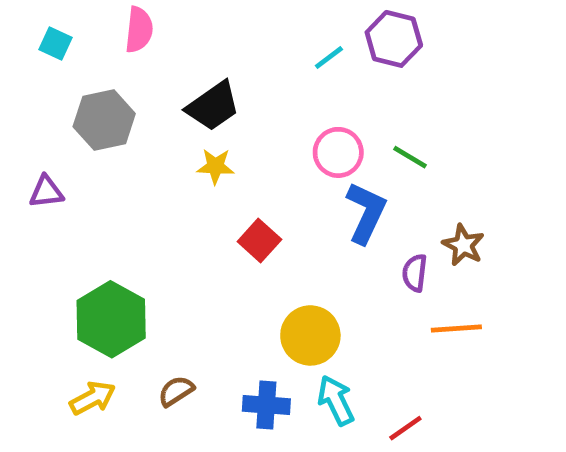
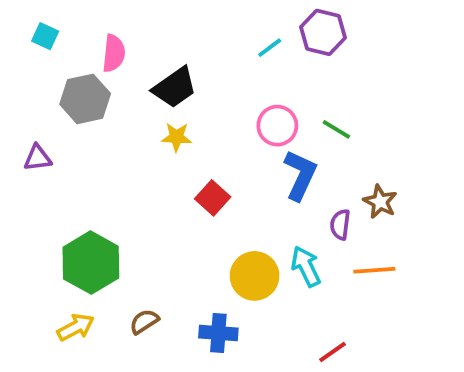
pink semicircle: (139, 30) -> (114, 53), moved
cyan arrow: (336, 400) -> (306, 266), moved

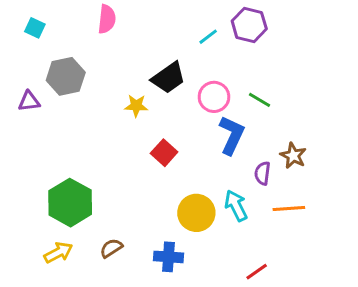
pink semicircle: (114, 53) -> (107, 19), moved
black trapezoid: (175, 88) -> (168, 78), moved
purple triangle: (38, 158) -> (29, 101), moved

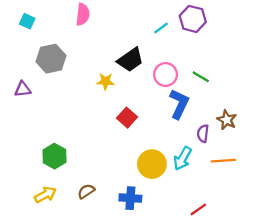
purple triangle: (29, 101) -> (23, 89), moved
green hexagon: (70, 203) -> (54, 156), size x0.7
cyan arrow: (236, 206) -> (183, 158), turned -125

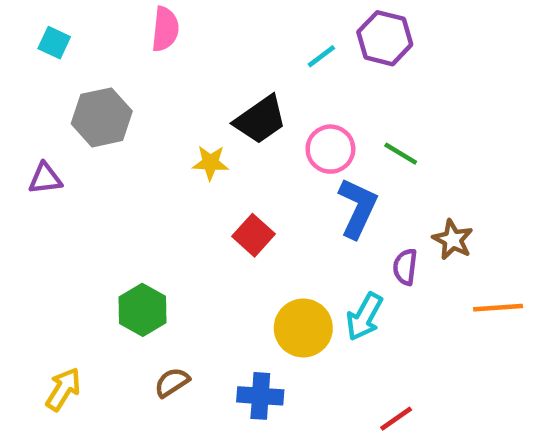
green hexagon: (54, 156) -> (143, 310), moved
orange line: (223, 161) -> (498, 308), moved
yellow arrow: (45, 195) -> (63, 389), moved, turned -30

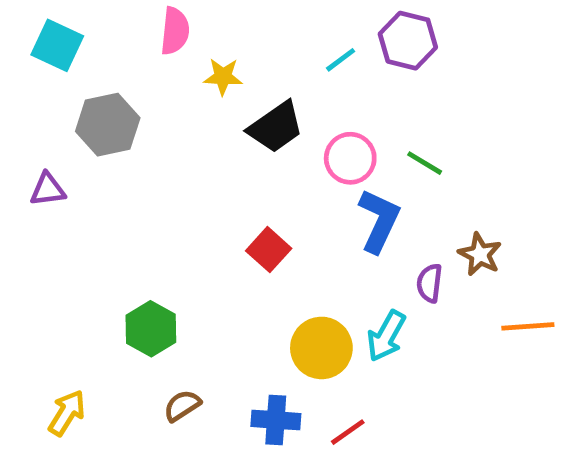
cyan square: (54, 43) -> (57, 45), size x1.5
yellow star: (210, 163) -> (223, 77), moved
red line: (396, 419) -> (348, 432), moved

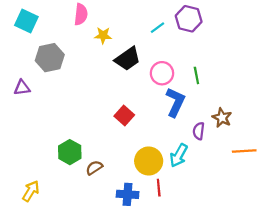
green line: (425, 163) -> (196, 75), turned 48
brown semicircle: (182, 406) -> (94, 168), moved
red line: (348, 432) -> (159, 188), moved, turned -60

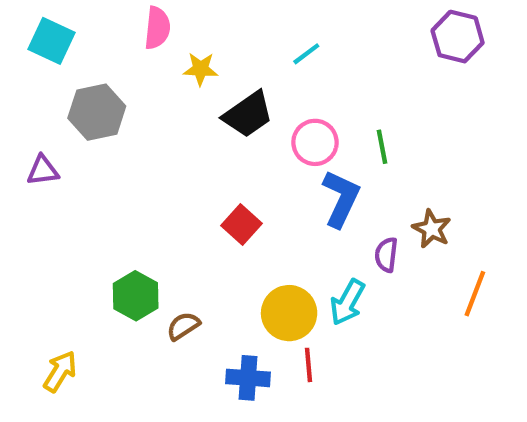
purple hexagon: (189, 19) -> (458, 37), moved
orange line: (244, 151) -> (475, 294), turned -65

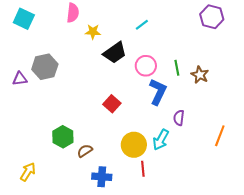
gray hexagon: (97, 112) -> (45, 67), moved
brown star: (432, 229) -> (200, 75), moved
blue cross: (248, 378) -> (102, 177), moved

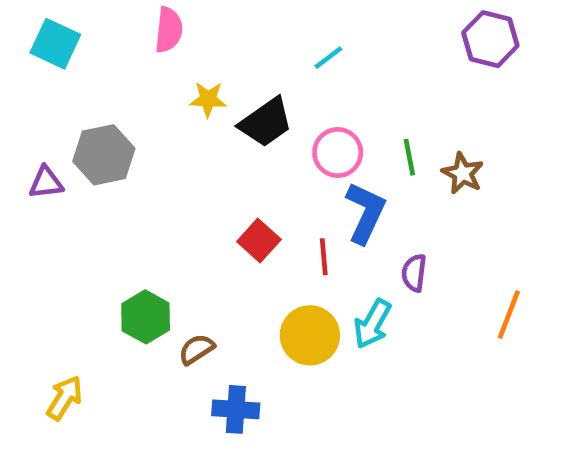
yellow star: (93, 32) -> (208, 99), moved
red line: (143, 169) -> (324, 257), moved

